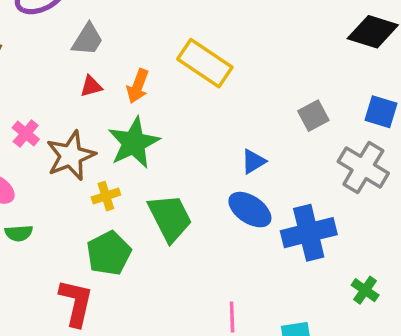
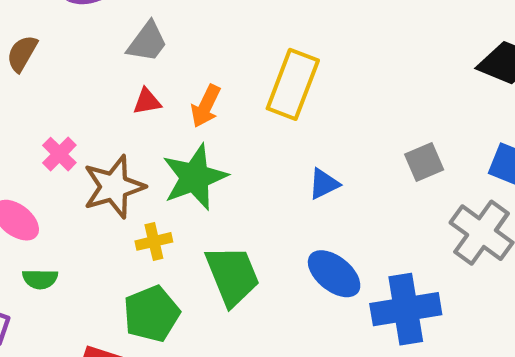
yellow rectangle: (205, 63) -> (293, 84), turned 72
blue triangle: (253, 161) -> (324, 184), moved

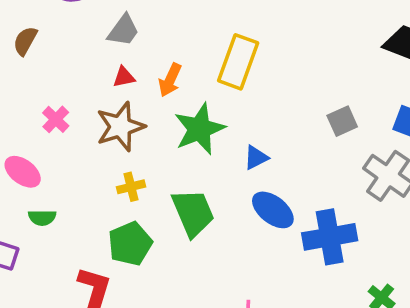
green star: (195, 177) -> (199, 129), moved
blue triangle: (324, 184) -> (256, 158), moved
brown star: (114, 187) -> (120, 127), moved

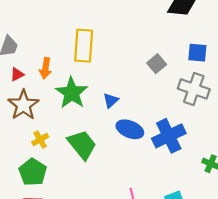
green pentagon: (130, 244) -> (33, 172), moved

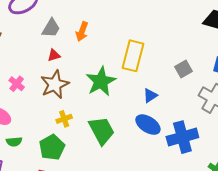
yellow rectangle: (84, 46) -> (133, 56), moved
orange arrow: (45, 68) -> (82, 32), moved
blue triangle: (111, 100) -> (150, 96), moved

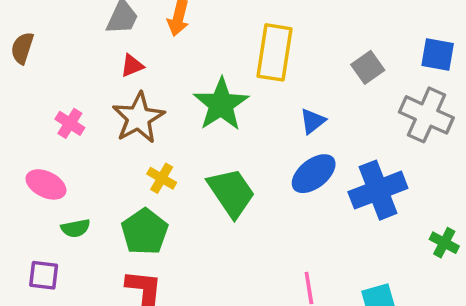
yellow cross: (64, 119) -> (162, 178), turned -35
blue ellipse: (148, 125) -> (314, 174), turned -65

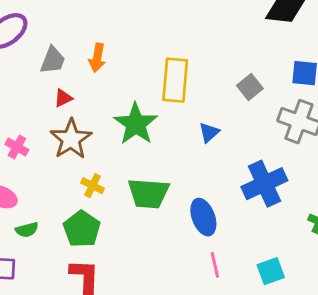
blue ellipse: (314, 174) -> (203, 217), moved, turned -69
green trapezoid: (231, 193) -> (148, 193), turned 132

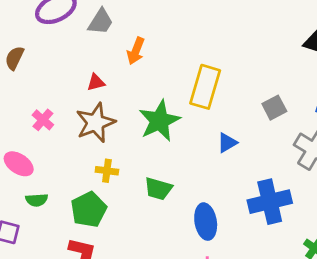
gray trapezoid: (53, 60) -> (101, 22), moved
yellow cross: (92, 186) -> (107, 171), turned -30
green trapezoid: (148, 193) -> (158, 189), size x0.7

